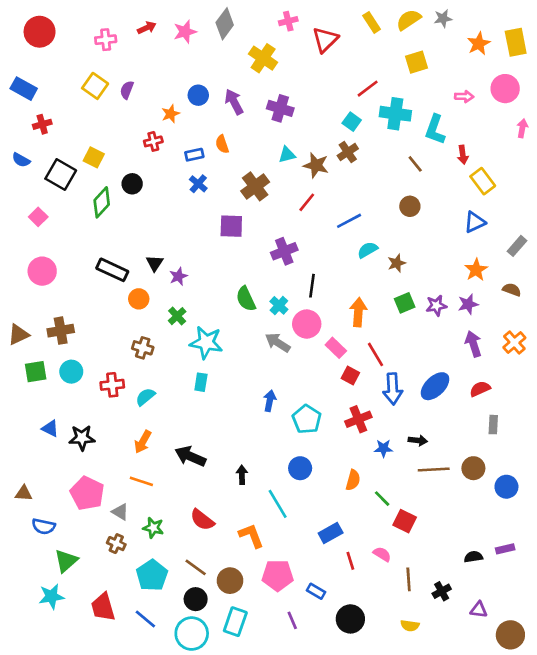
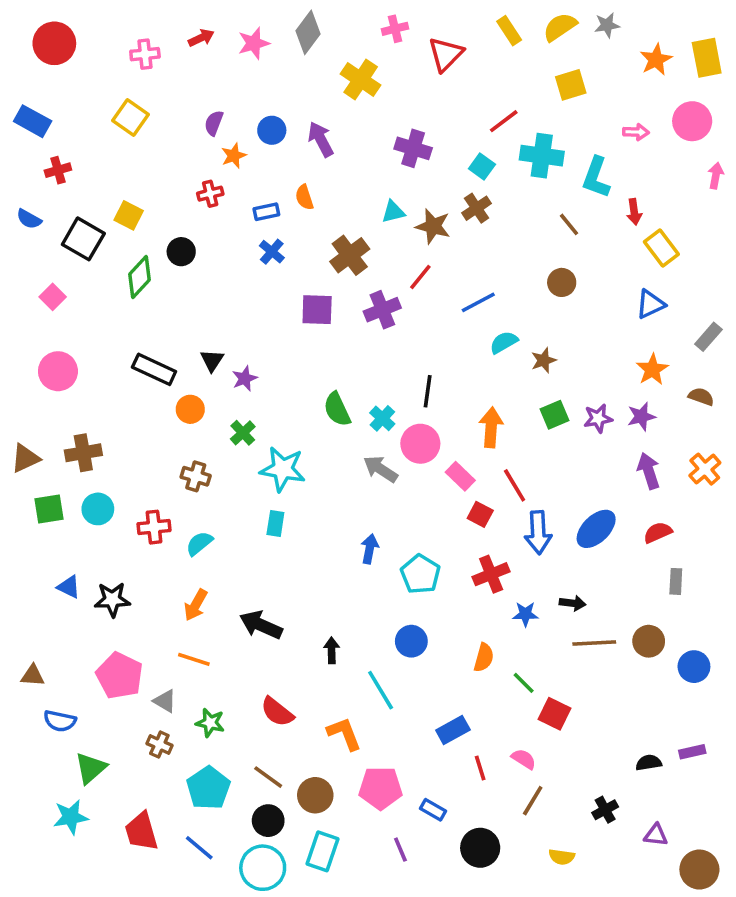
purple semicircle: (127, 90) -> (214, 123), moved
purple cross: (280, 108) -> (413, 148), moved
purple cross: (284, 251) -> (382, 310), moved
brown line: (409, 579) -> (533, 801), moved, turned 35

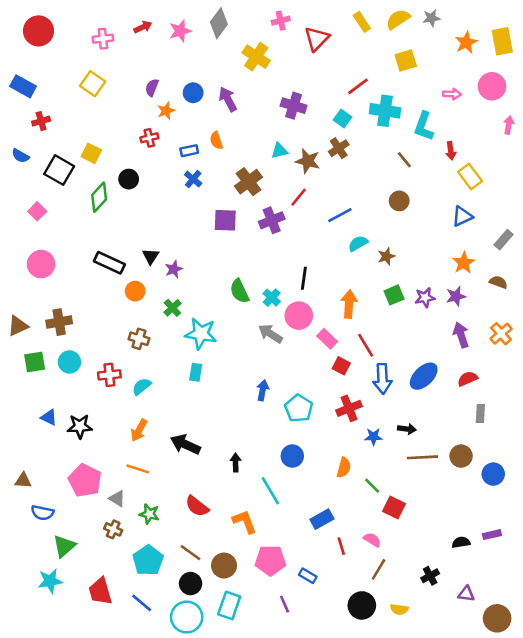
black circle: (480, 848) -> (362, 605), moved

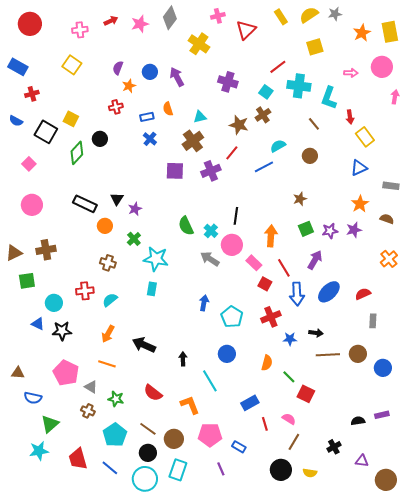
cyan triangle: (279, 151) -> (200, 117), moved
gray rectangle: (504, 240) -> (391, 186), turned 56
cyan semicircle: (358, 243) -> (278, 146), moved
purple arrow: (461, 335) -> (315, 260), moved, turned 48
cyan circle: (69, 362) -> (54, 303), moved

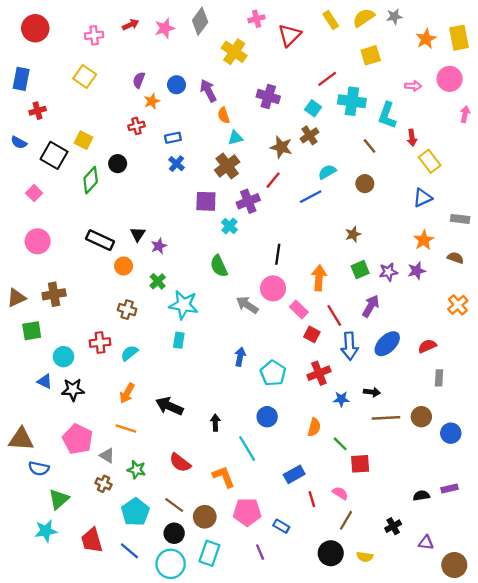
blue rectangle: (18, 67) -> (21, 79), turned 72
orange semicircle: (168, 109) -> (224, 115), moved
cyan cross: (211, 231) -> (229, 226), moved
brown triangle: (18, 373) -> (21, 439), size x1.6
red square: (306, 394) -> (360, 464), turned -30

